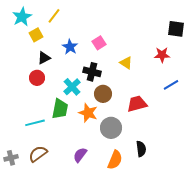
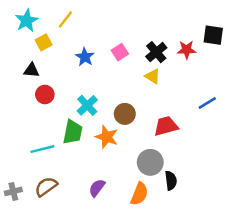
red star: (162, 55) -> (187, 50), moved
black triangle: (44, 58) -> (32, 70), moved, turned 32
black cross: (92, 72) -> (156, 52), moved, turned 36
gray circle: (111, 128) -> (150, 162), moved

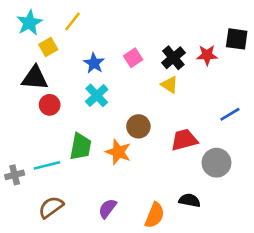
black triangle: (32, 70) -> (35, 78), size x1.5
cyan cross: (87, 105) -> (97, 95), moved
gray circle: (150, 162) -> (216, 163), moved
black semicircle: (171, 181) -> (190, 200), turned -72
gray cross: (13, 191) -> (15, 175), moved

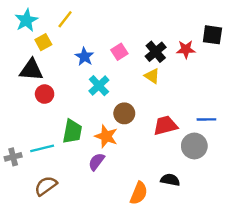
cyan cross: (97, 95) -> (99, 86), moved
blue line: (230, 114) -> (206, 119), moved, turned 30
purple semicircle: (107, 208) -> (96, 162), moved

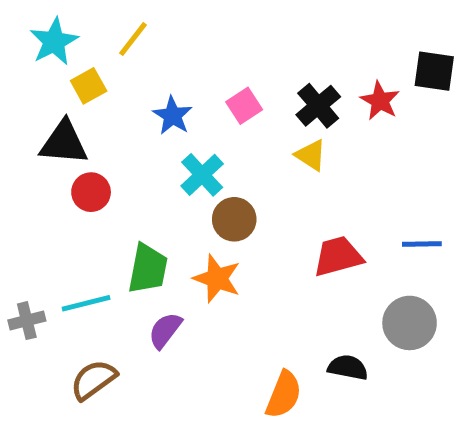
red star: (186, 49) -> (380, 101), turned 30
brown circle: (124, 113) -> (234, 219), moved
gray circle: (194, 146) -> (410, 323), moved
purple semicircle: (96, 162) -> (165, 330), moved

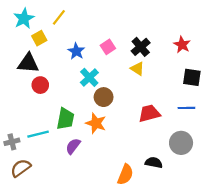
black square: (434, 71) -> (192, 77), moved
red star: (380, 101) -> (182, 45), moved
brown semicircle: (93, 380) -> (21, 168), moved

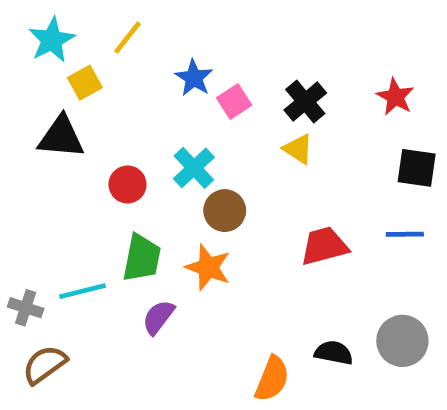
blue star: (76, 51) -> (194, 78), moved
red circle: (40, 85) -> (128, 184), moved
gray cross: (12, 142) -> (26, 308), turned 32
gray circle: (181, 143) -> (402, 341), moved

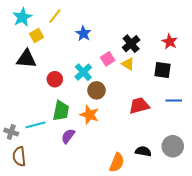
pink square: (234, 102) -> (108, 59), moved
black square: (417, 168) -> (163, 70), moved
brown semicircle: (45, 365) -> (19, 156), turned -60

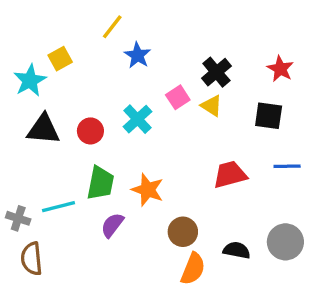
yellow line: (55, 16) -> (112, 27), moved
cyan star: (22, 17) -> (30, 81), moved
black triangle: (26, 59) -> (43, 129), moved
brown circle: (97, 90) -> (183, 232), moved

